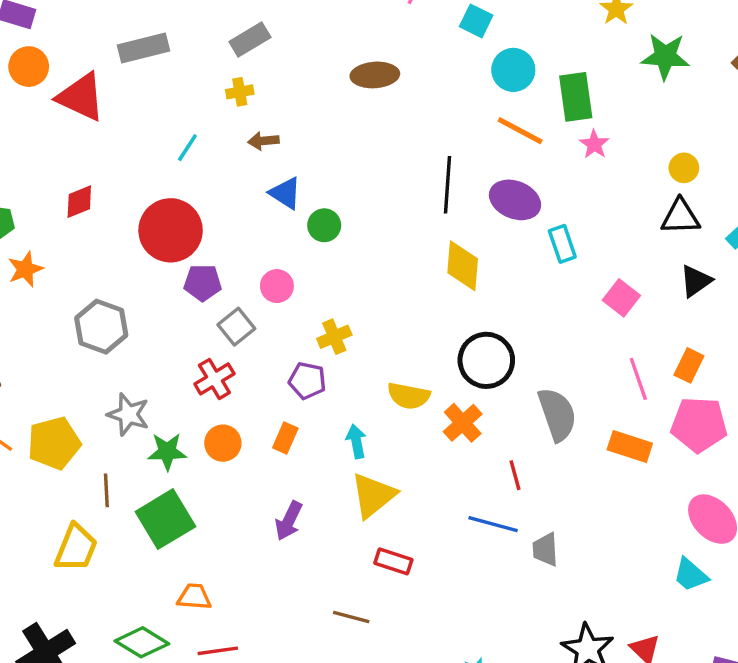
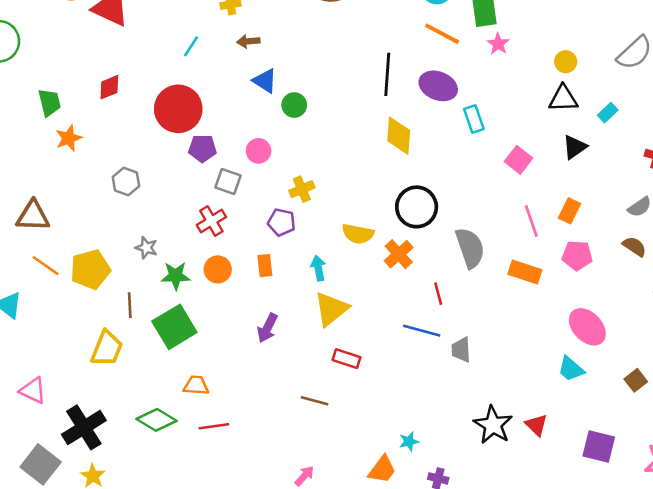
gray hexagon: (101, 327) -> (126, 181), size x0.7
gray square: (236, 327) -> (228, 181), turned -32
gray star: (128, 414) -> (146, 248), size x0.7
pink pentagon: (699, 425) -> (577, 255), size x0.7
orange rectangle: (285, 438) -> (265, 266), turned -30

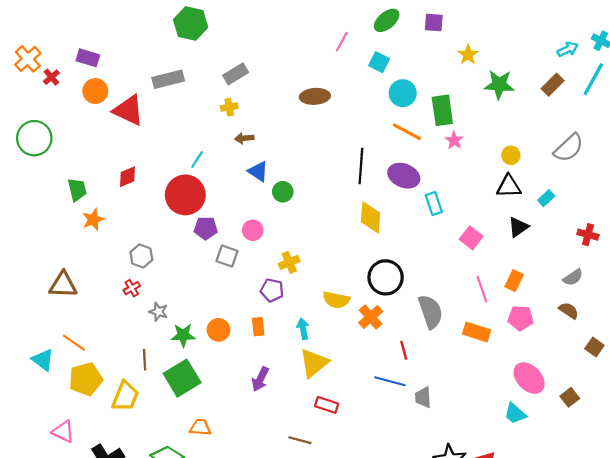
cyan line: (191, 46) -> (197, 160), moved
red cross: (211, 221) -> (132, 288), moved, size x0.7
orange line: (46, 266) -> (74, 343), moved
yellow pentagon: (90, 269) -> (86, 379), moved
brown square: (636, 380) -> (570, 397), moved

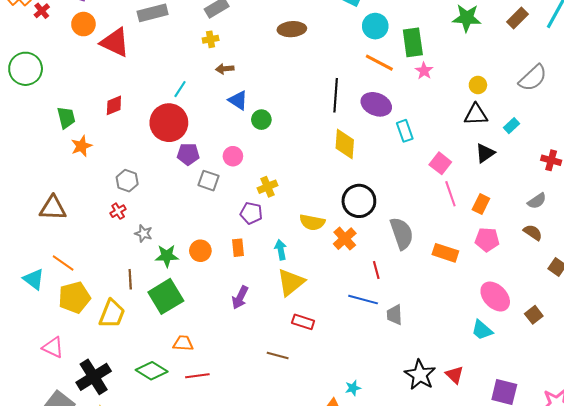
pink line: (482, 289) -> (450, 194), moved

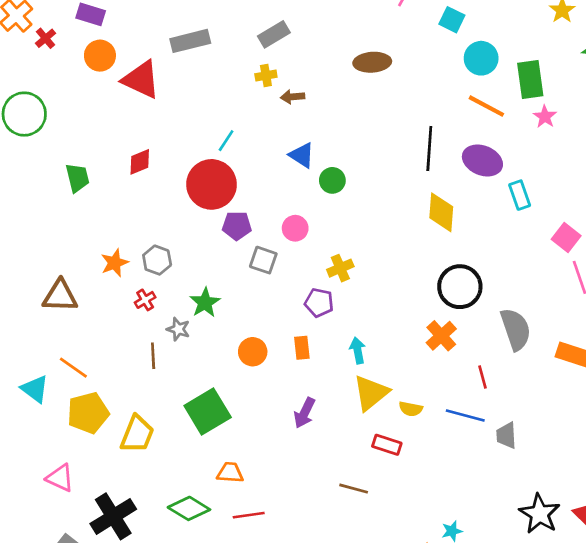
brown arrow: (225, 69) -> (293, 97), moved
orange star: (81, 146) -> (115, 263), moved
yellow semicircle: (312, 222) -> (411, 409), moved, size x0.7
green star: (167, 256) -> (205, 303), moved, turned -30
brown line: (130, 279) -> (153, 356), moved

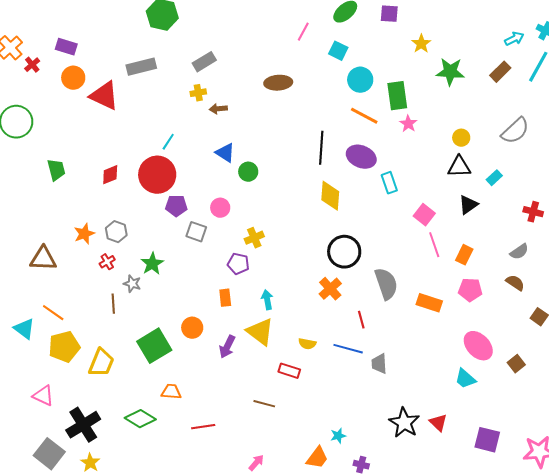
red diamond: (140, 162) -> (110, 175), moved
orange circle: (253, 352) -> (192, 328), moved
yellow triangle: (371, 393) -> (260, 332), moved, turned -44
red line: (249, 515) -> (203, 427), moved

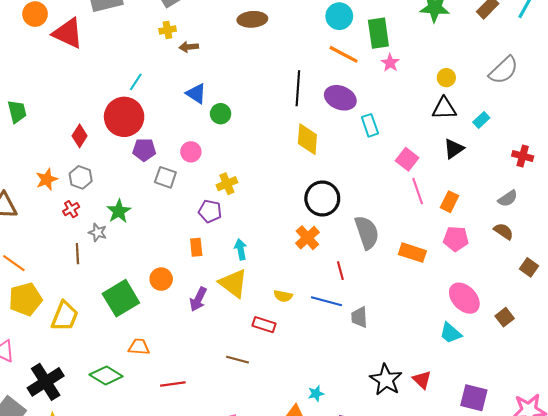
red diamond: (110, 175) -> (80, 136), moved, turned -35

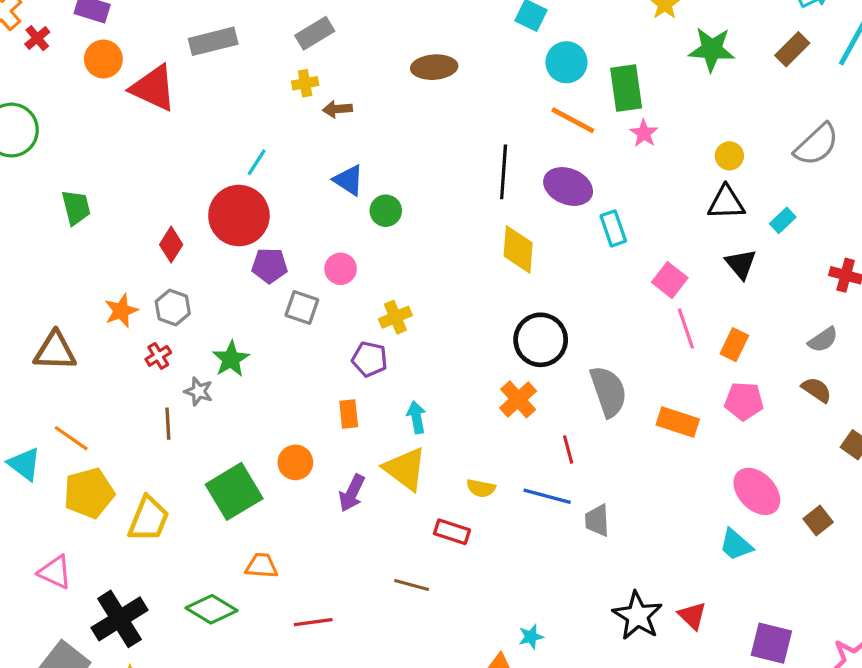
black triangle: (454, 149) -> (741, 264), turned -35

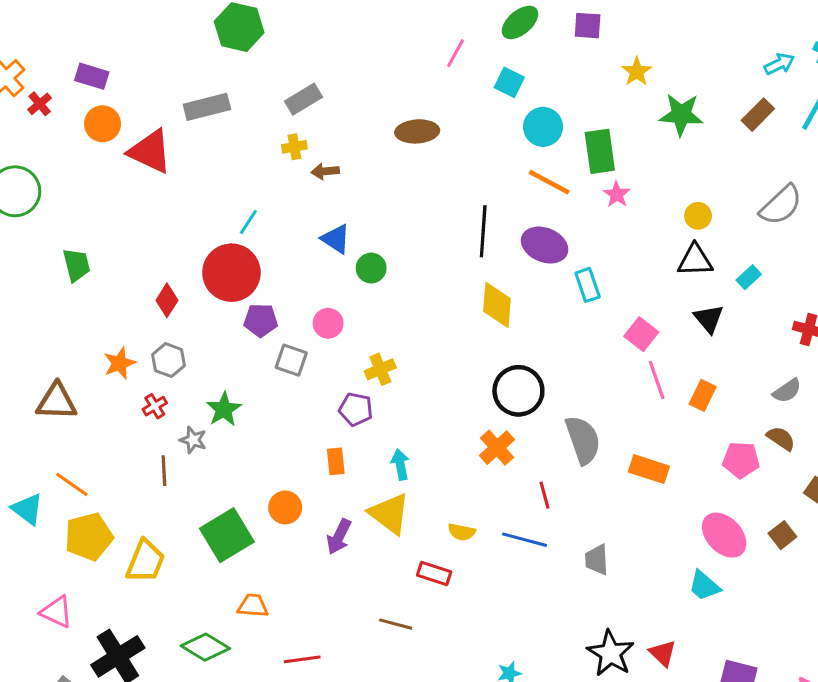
pink pentagon: (744, 401) -> (741, 460), moved
gray trapezoid: (597, 520) -> (597, 560), moved
brown square: (818, 520) -> (782, 535), moved

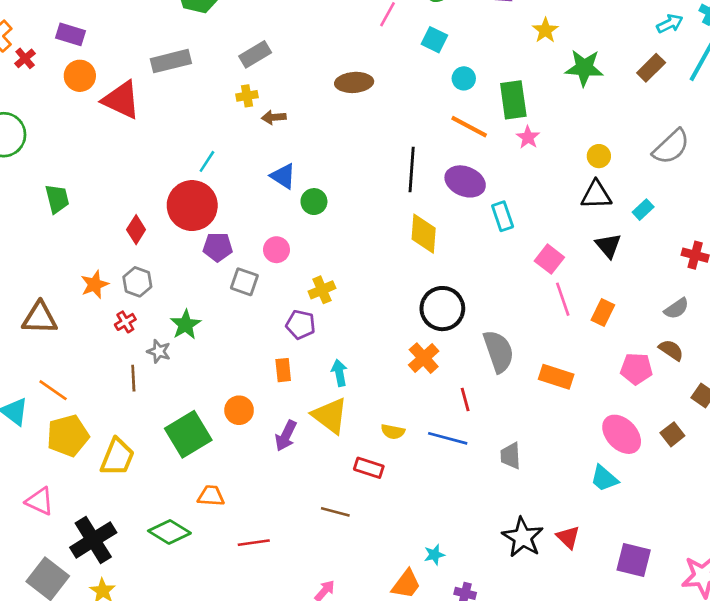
cyan circle: (543, 127) -> (464, 78), size x0.7

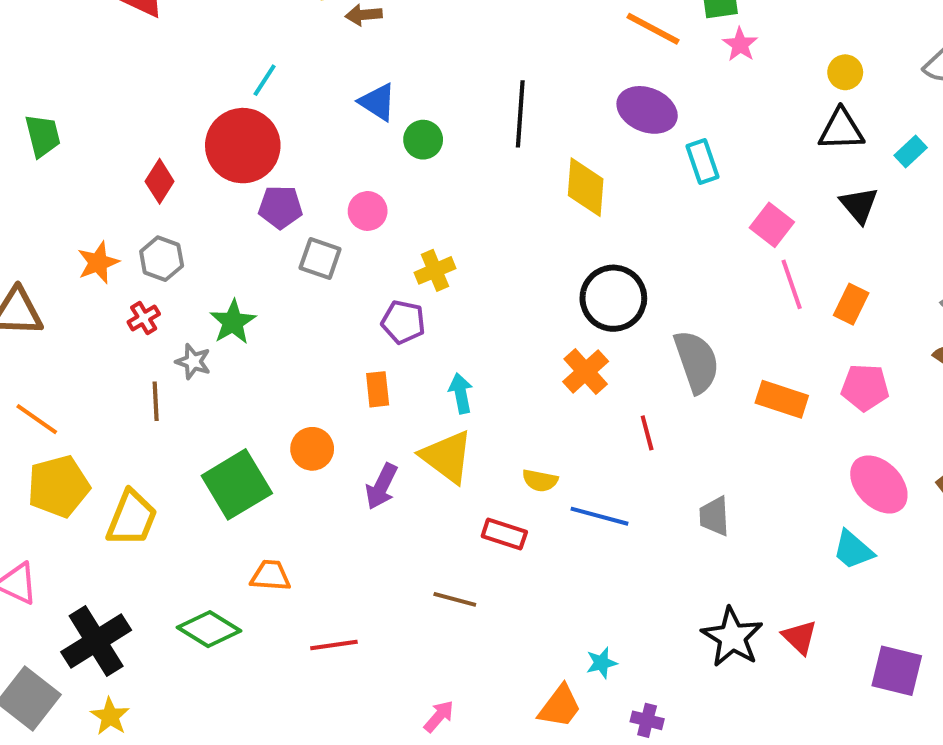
black line: (412, 169) -> (520, 114), moved
pink pentagon: (636, 369) -> (865, 387), moved
blue line: (448, 438) -> (599, 516), moved

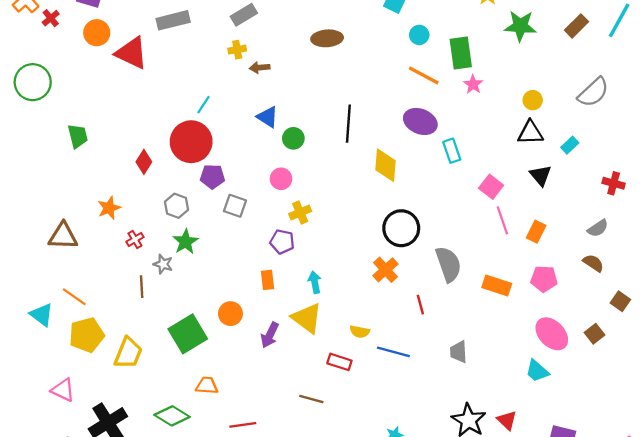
pink circle: (368, 211) -> (281, 179), moved
gray hexagon: (162, 259) -> (177, 206), moved

